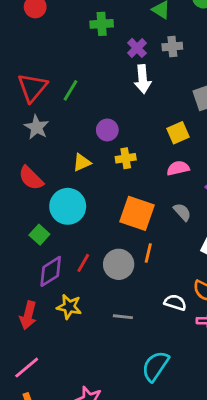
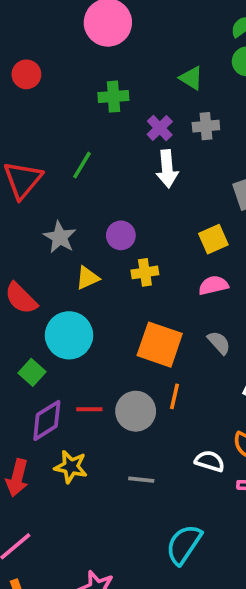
green line: (71, 90) -> (82, 165), moved
gray star: (37, 127) -> (60, 237), moved
red line: (83, 263) -> (89, 409), turned 60

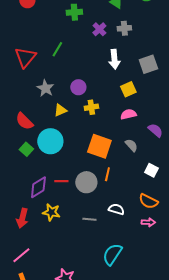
white arrow: (167, 169) -> (114, 59), moved
green square: (32, 372) -> (26, 149), moved
white semicircle: (210, 461) -> (116, 209), moved

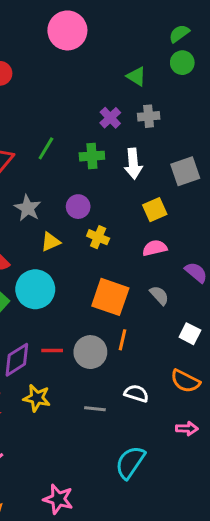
green cross: (74, 12) -> (92, 156), moved
yellow cross: (91, 107) -> (98, 237), turned 32
pink arrow: (148, 222) -> (187, 429), moved

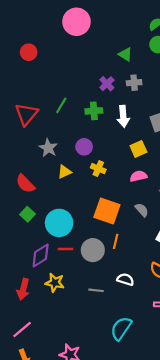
cyan circle: (35, 289) -> (59, 223), moved

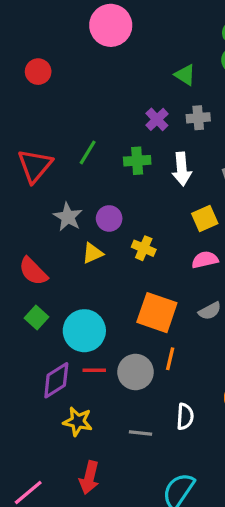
purple circle: (84, 147) -> (109, 218), moved
gray semicircle: (142, 210) -> (210, 311), turned 104
white semicircle: (125, 279) -> (185, 417), turned 77
red arrow: (23, 289) -> (89, 478), moved

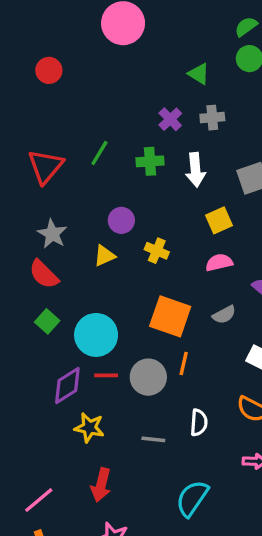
gray star: (68, 217) -> (52, 234), moved

